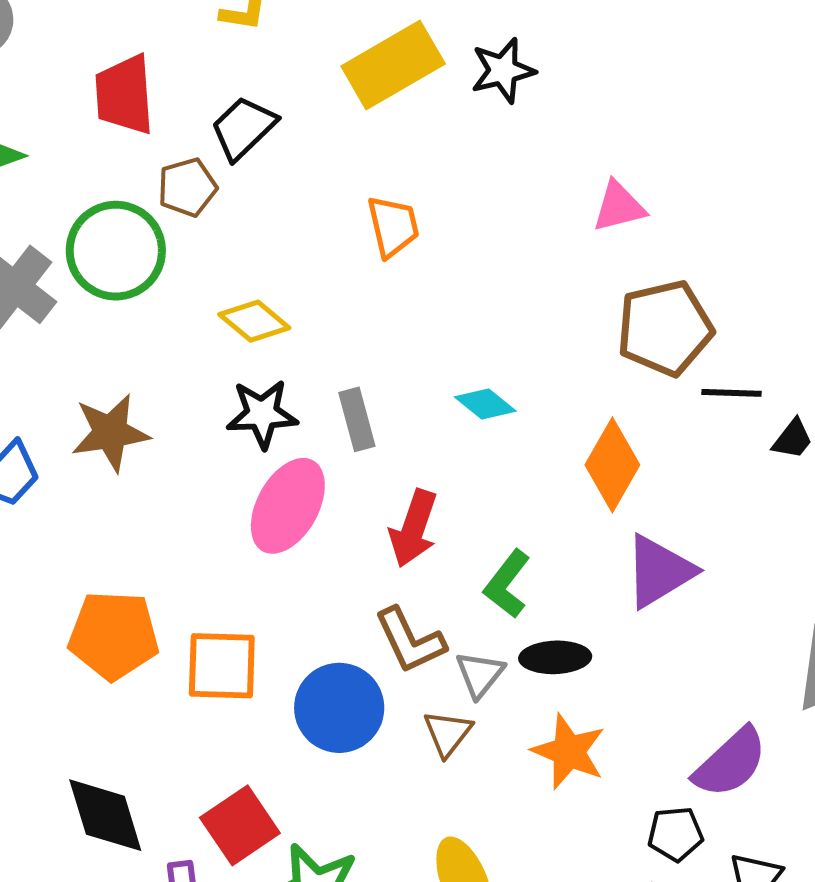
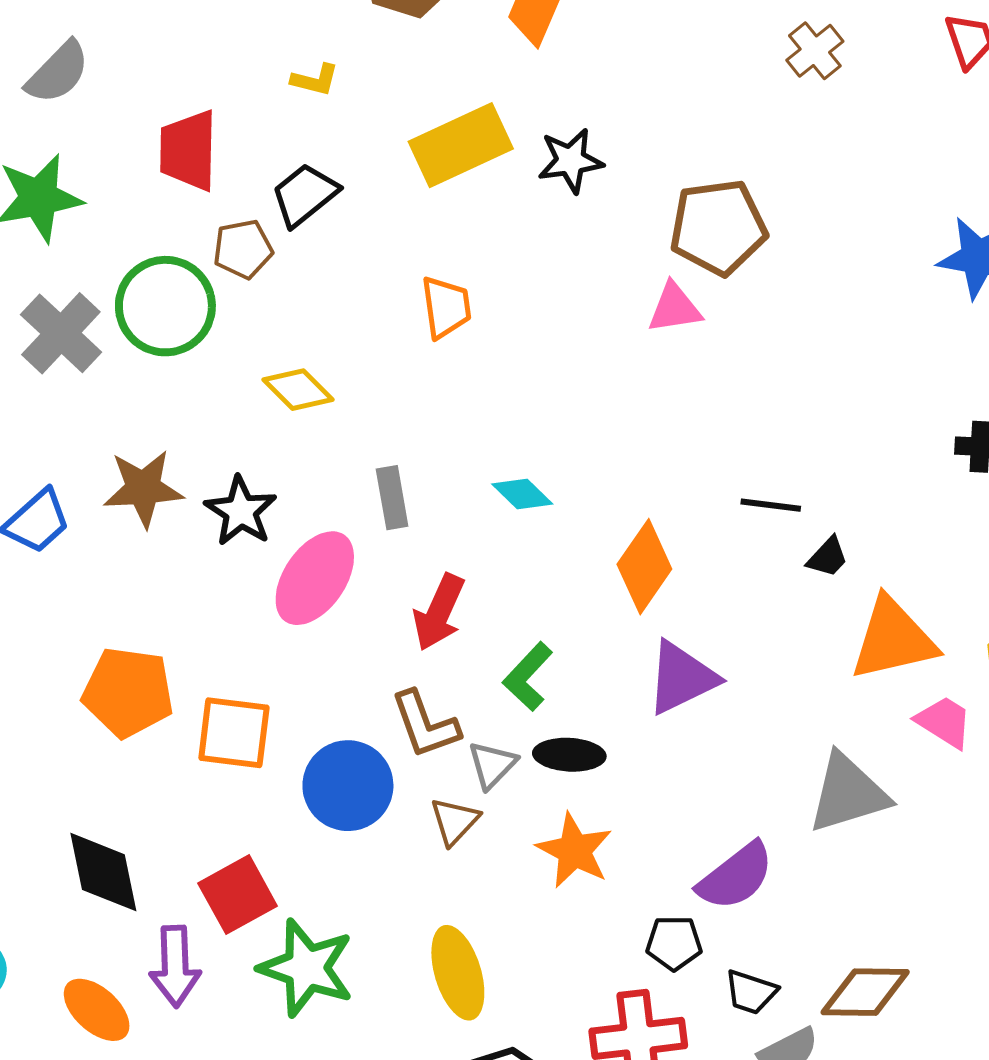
brown pentagon: (665, 328) -> (718, 227), moved
black star: (262, 414) -> (241, 511), moved, turned 30

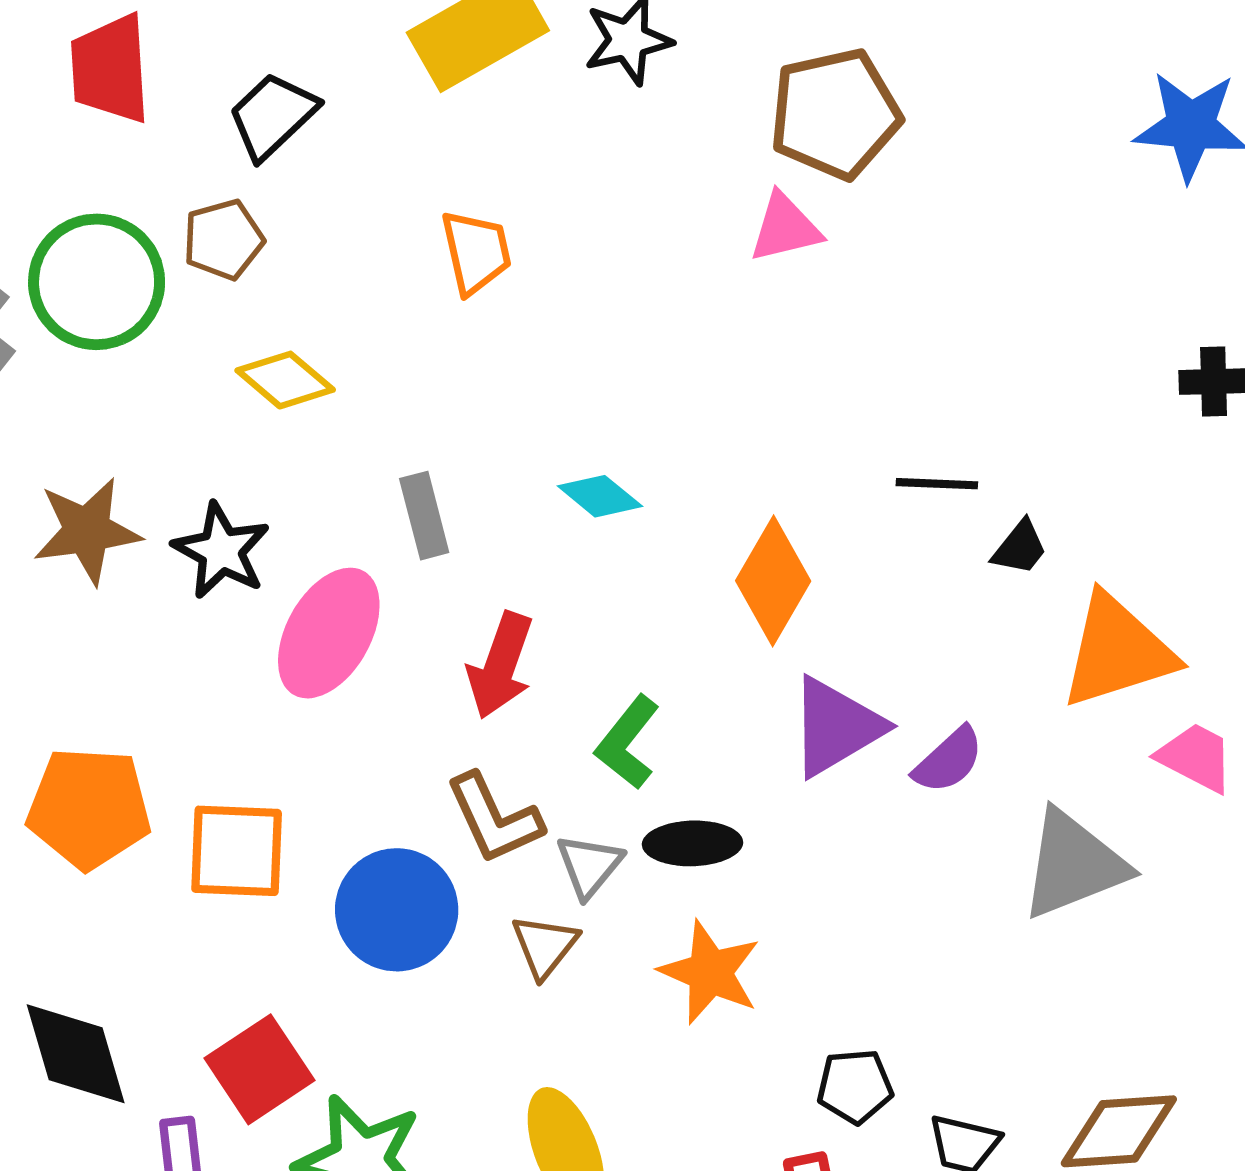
brown pentagon: (243, 249) -> (223, 239), moved
purple semicircle: (736, 876) -> (949, 760), moved, size x0.7

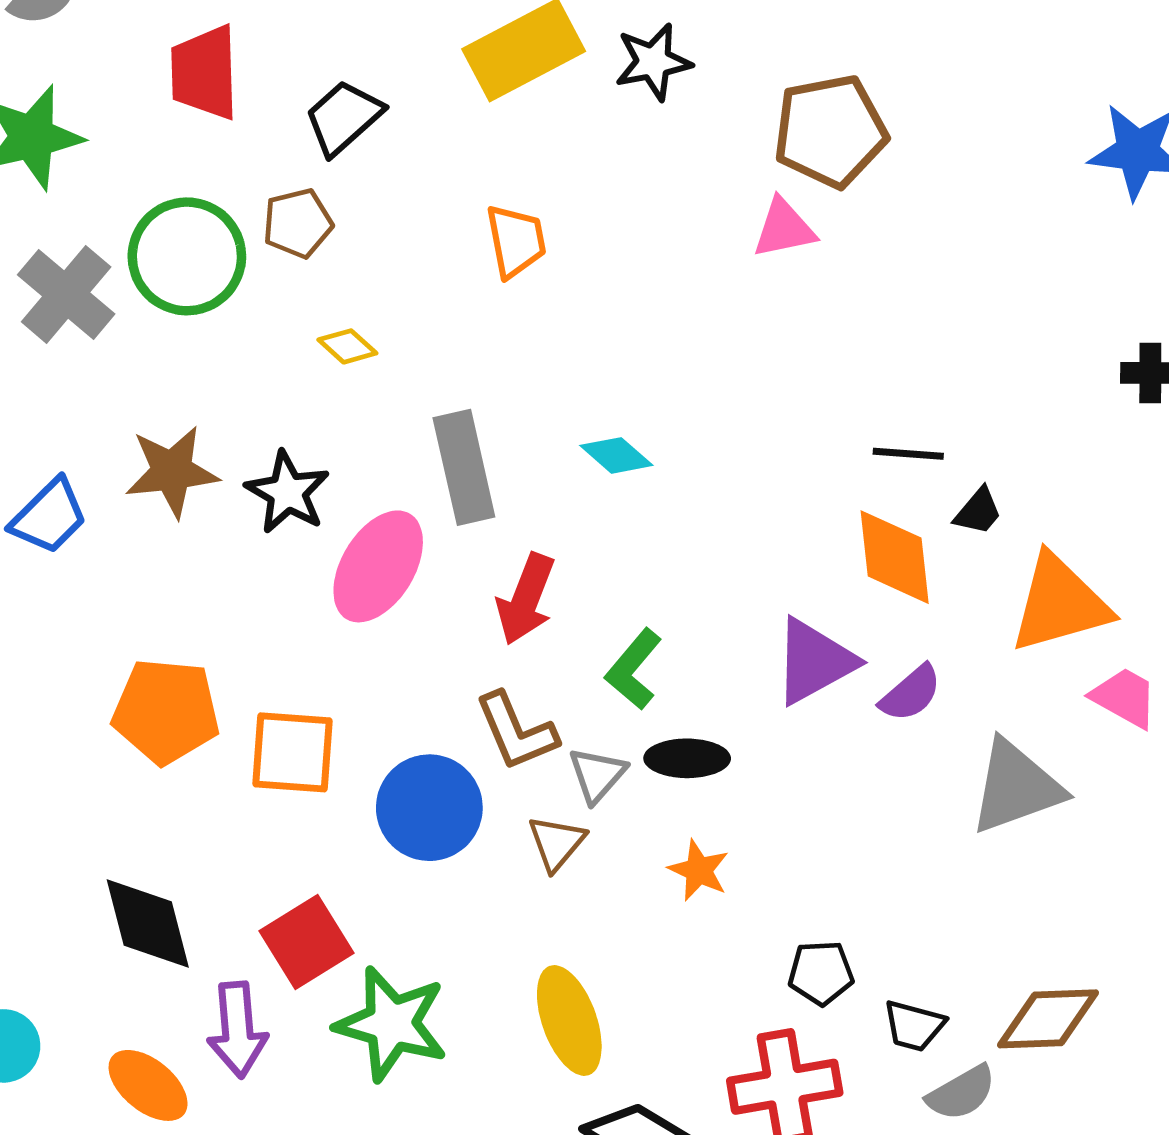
yellow diamond: (285, 380) -> (347, 346), size x0.7
gray rectangle: (424, 516) -> (464, 467), size x1.5
orange diamond: (773, 581) -> (895, 557), moved, turned -38
orange star: (710, 972) -> (699, 870), size x0.7

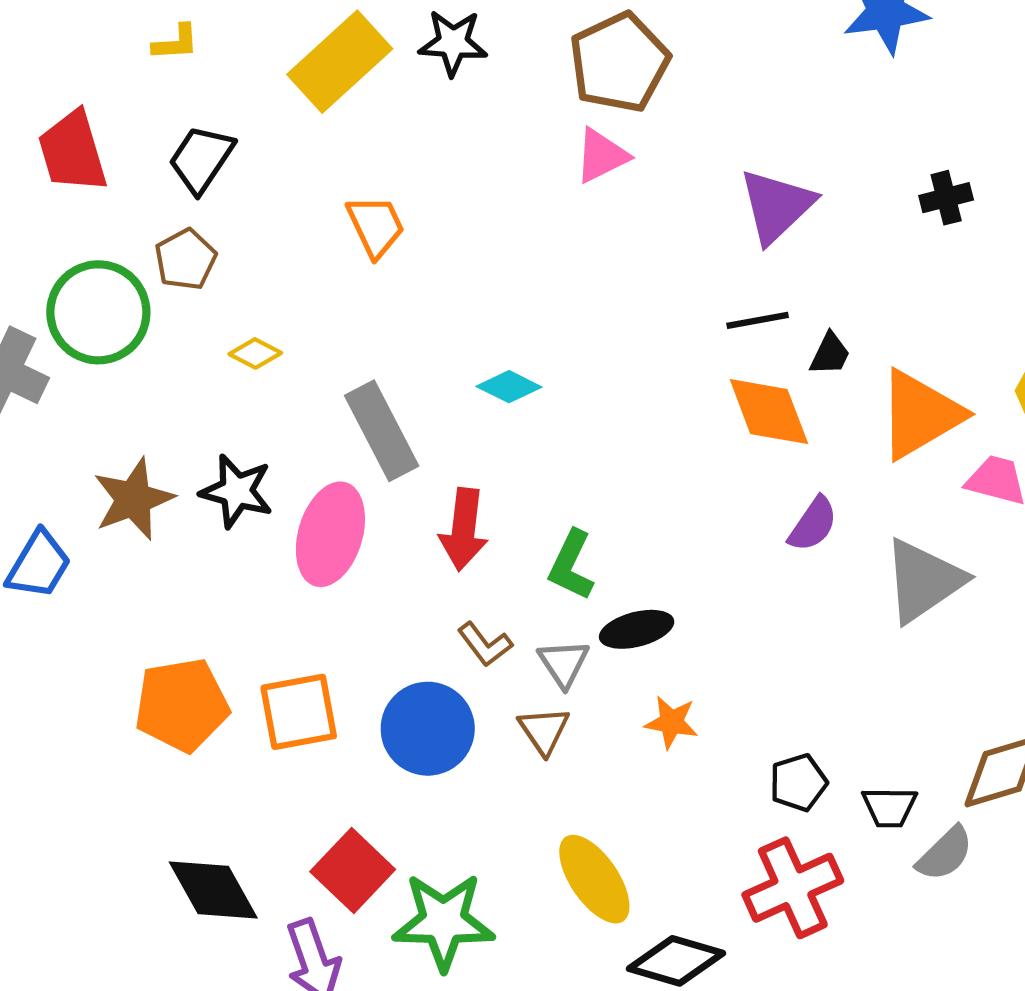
black star: (653, 62) -> (453, 43), turned 30
purple triangle: (814, 661) -> (776, 206), moved
brown L-shape: (516, 731) -> (485, 644), size x0.7

